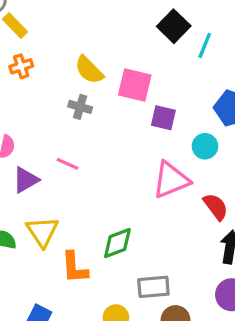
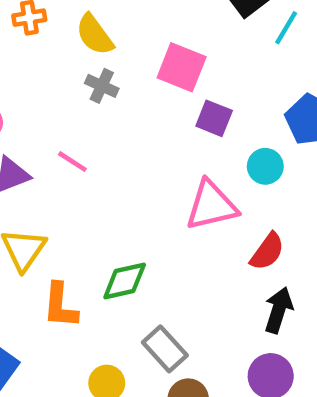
yellow semicircle: (89, 70) -> (95, 35), moved
red semicircle: (216, 207) -> (267, 252), turned 64
gray rectangle: (153, 287) -> (165, 349), turned 44

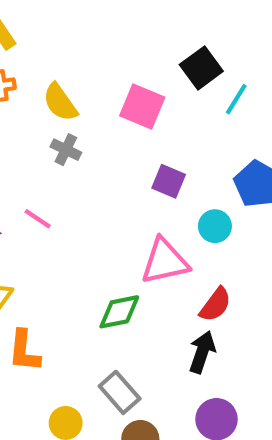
pink square: (182, 67) -> (142, 106), moved
green diamond: (125, 281) -> (119, 312), moved
black arrow: (279, 310) -> (202, 352), moved

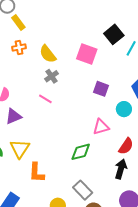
gray cross: (66, 150) -> (52, 76), turned 32
pink line: (38, 219) -> (45, 99), moved
pink triangle: (165, 261) -> (101, 127), size x0.7

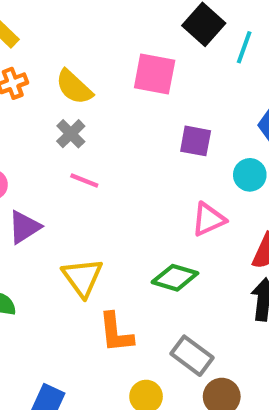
gray cross: (52, 76) -> (71, 134), moved
yellow triangle: (20, 149) -> (82, 277), moved
green diamond: (81, 152) -> (175, 278), turned 40
orange L-shape: (37, 173) -> (116, 333), moved

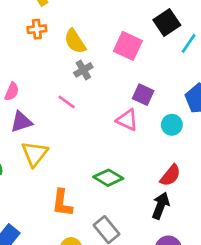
gray cross: (71, 134) -> (83, 70), moved
pink triangle: (208, 219) -> (127, 120), moved, turned 35
yellow triangle: (82, 277) -> (35, 154), moved

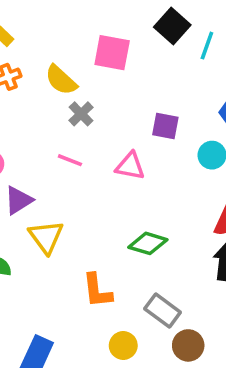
pink square: (128, 46) -> (112, 53), moved
pink triangle: (127, 120) -> (130, 166), moved

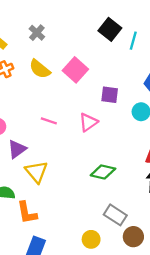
pink square: (112, 53) -> (75, 70), moved, turned 35
gray cross: (81, 114) -> (37, 33), moved
pink triangle: (130, 166) -> (88, 122), turned -42
orange L-shape: (97, 291) -> (27, 213), moved

